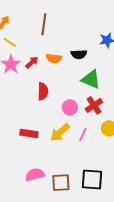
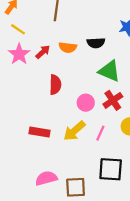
black square: (92, 180) -> (111, 169), moved

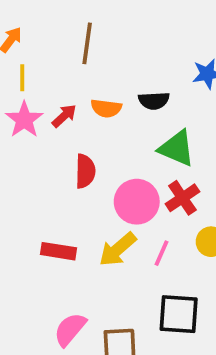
yellow line: (18, 29) -> (22, 78), turned 56
pink circle: (86, 103) -> (137, 202), size x1.5
pink semicircle: (46, 178) -> (70, 329), turned -35

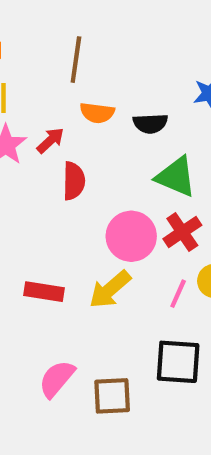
orange semicircle: (106, 108) -> (97, 113), moved
red semicircle: (85, 171) -> (74, 181), moved
pink line: (161, 253) -> (178, 294), moved

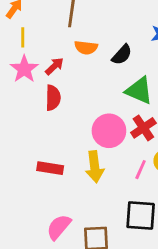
black semicircle: (150, 123) -> (122, 55), turned -45
red semicircle: (74, 181) -> (53, 98), moved
yellow arrow: (110, 289) -> (95, 167), turned -56

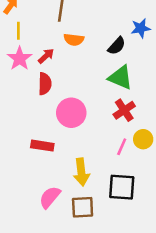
black semicircle: (122, 55) -> (117, 46), moved
pink circle: (109, 131) -> (71, 113), moved
yellow arrow: (95, 167) -> (81, 172), moved

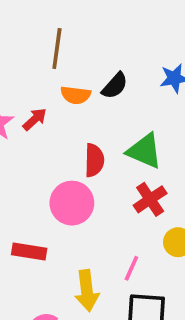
black semicircle: (117, 46) -> (115, 86), moved
red semicircle: (45, 84) -> (94, 160), moved
pink line: (122, 147) -> (131, 268), moved

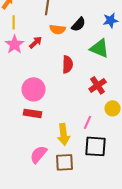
green triangle: (145, 151) -> (100, 48), moved
pink circle: (72, 203) -> (34, 89), moved

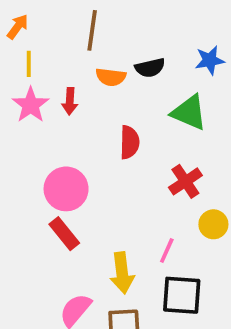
black semicircle: (79, 24) -> (150, 68), turned 35
red arrow: (36, 42) -> (70, 101), turned 136
red rectangle: (33, 113) -> (64, 234), turned 42

